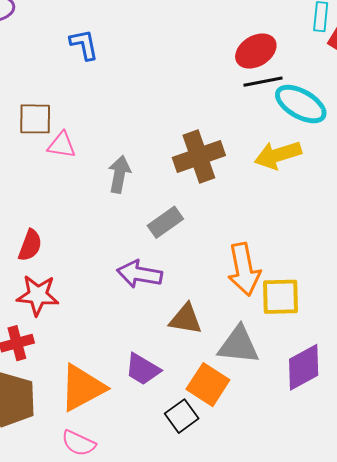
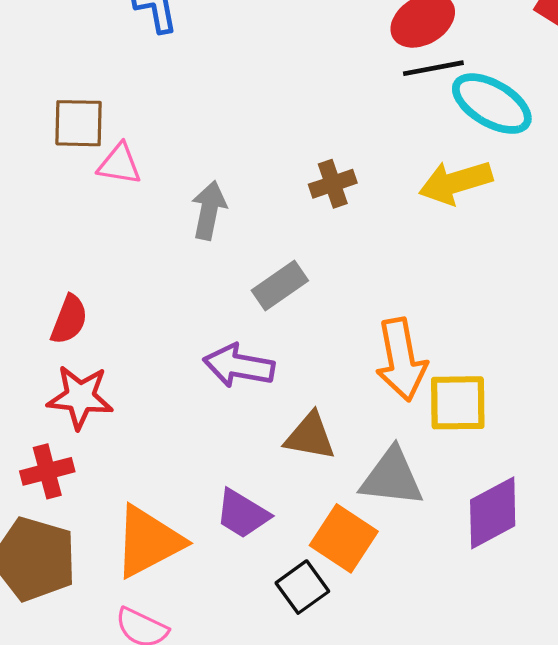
brown cross: (199, 157) -> (333, 184), size x0.6

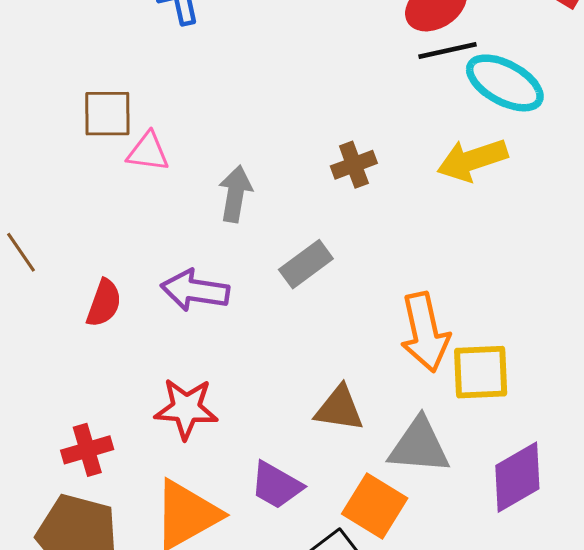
purple arrow: (239, 366) -> (195, 290), moved
red star: (80, 397) -> (186, 408), moved

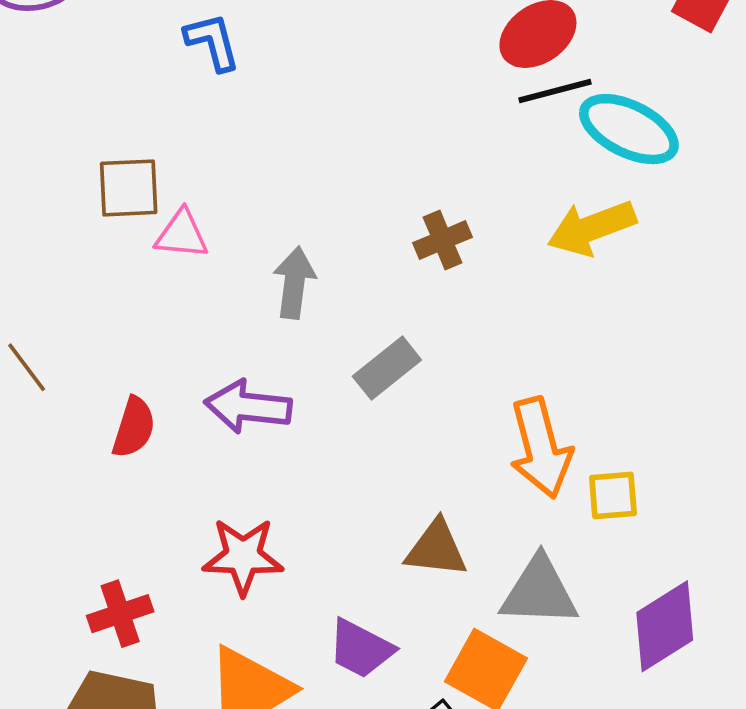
yellow square: (481, 372) -> (613, 496), size x0.7

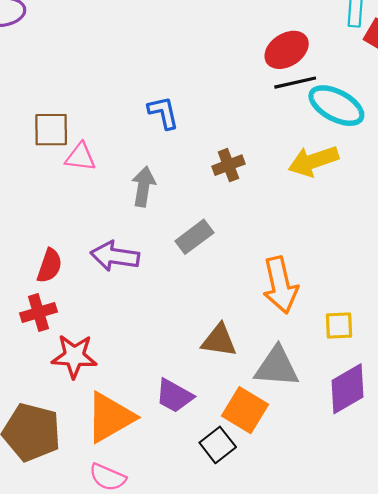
blue L-shape: (212, 42) -> (163, 113), moved
yellow square: (613, 496) -> (339, 326), moved
red star: (243, 556) -> (74, 356), moved
red cross: (120, 614) -> (38, 313), moved

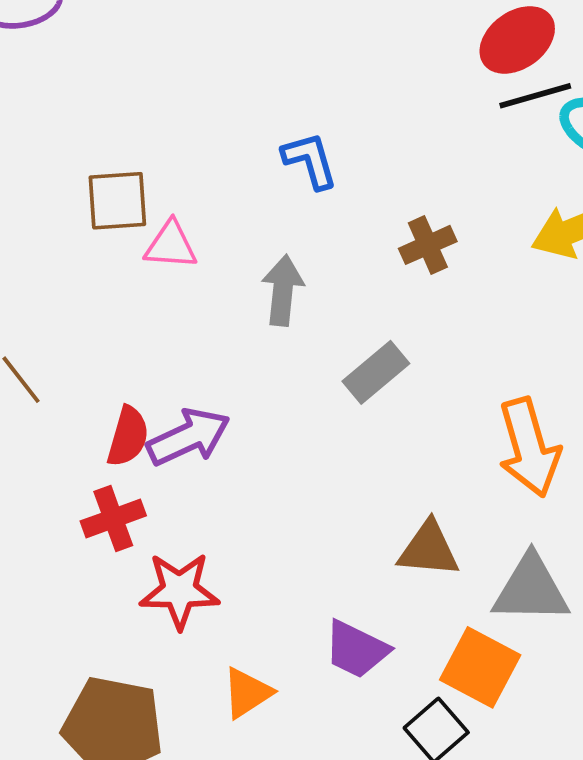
purple arrow: (115, 256) -> (188, 437), moved, turned 150
orange triangle: (110, 417) -> (247, 693), size x0.6

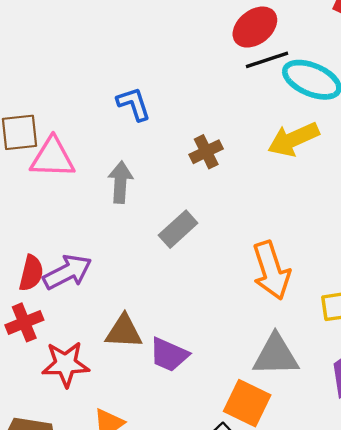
pink triangle: (171, 245) -> (52, 158), size x1.4
brown triangle: (429, 549) -> (124, 332), moved
purple trapezoid: (356, 649) -> (169, 355), moved

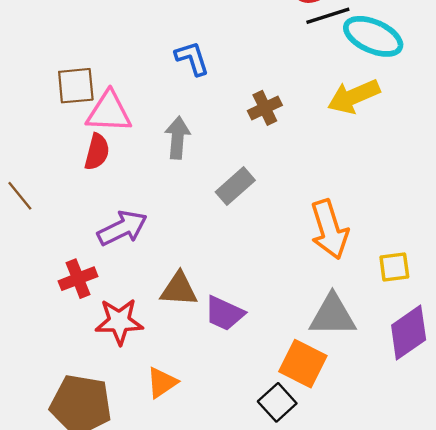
red semicircle: (31, 273) -> (97, 152), moved

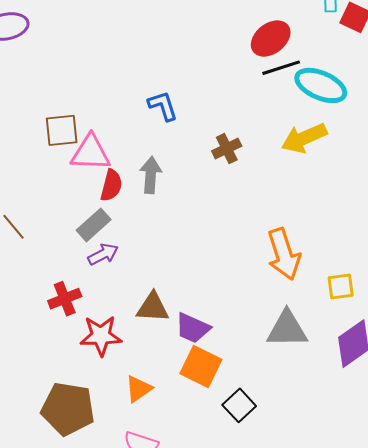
red semicircle: (97, 152) -> (111, 185), moved
gray rectangle: (235, 186) -> (94, 225), moved
purple arrow: (122, 228) -> (103, 254), size x0.7
orange square: (303, 364) -> (201, 366), moved

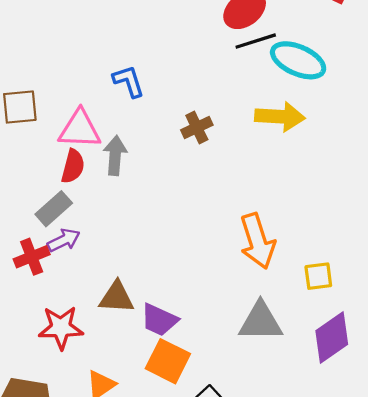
yellow arrow: (304, 138) -> (280, 117), turned -153
pink triangle: (91, 153) -> (80, 129), moved
red cross: (65, 299) -> (32, 257), moved

